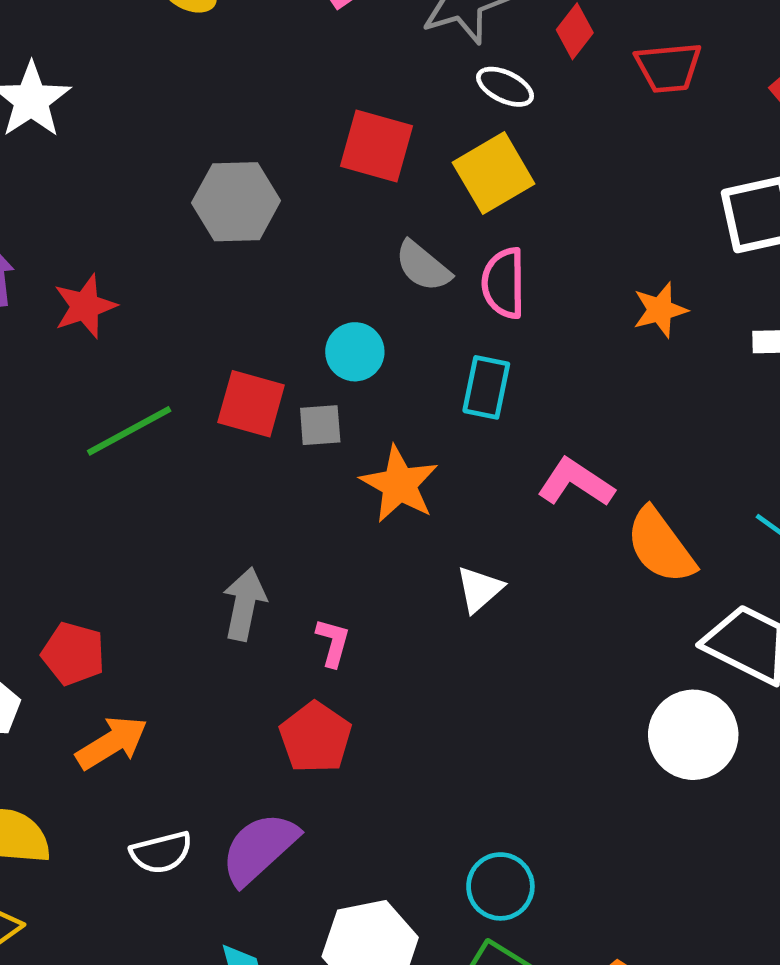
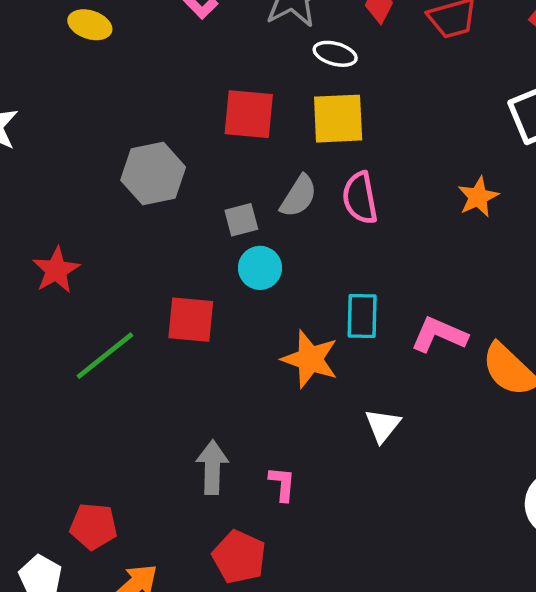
yellow square: (494, 173) -> (338, 119), turned 38
gray semicircle: (423, 266) -> (299, 196), turned -87
cyan rectangle: (486, 387) -> (362, 316), moved
gray square: (320, 425) -> (241, 220), moved
red pentagon: (315, 737) -> (239, 557), moved

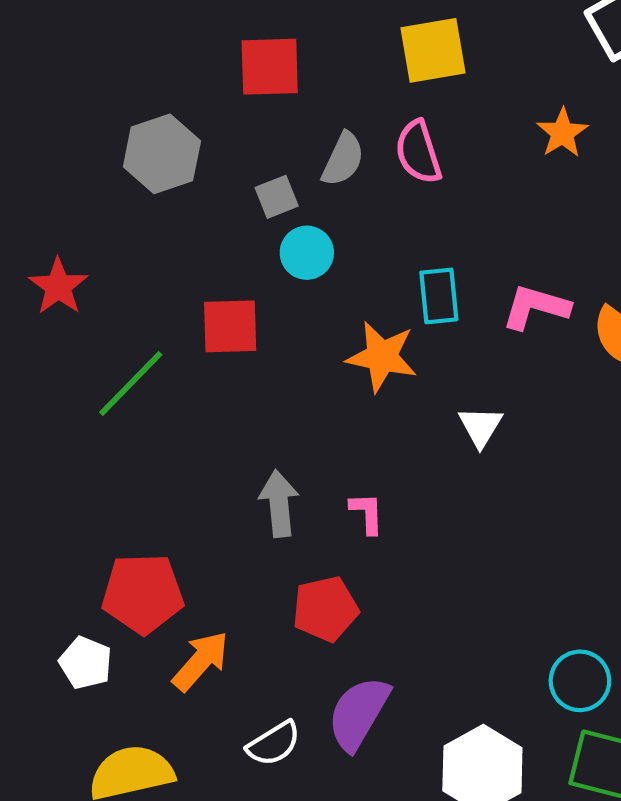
yellow square: (338, 119) -> (433, 50), moved
red pentagon: (93, 526) -> (143, 594), size x1.4
red pentagon: (239, 557) -> (325, 609), turned -30

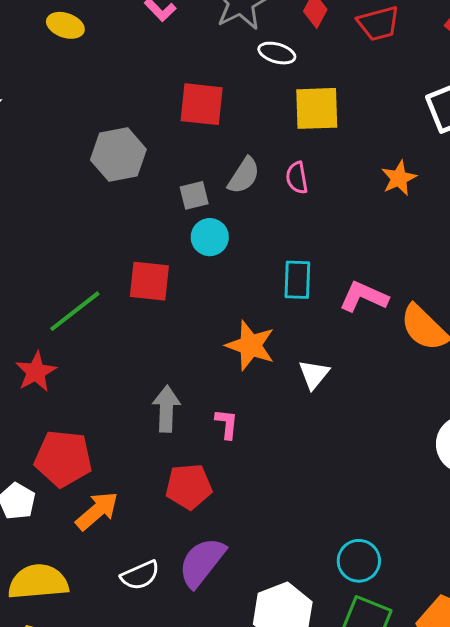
pink semicircle: (418, 152) -> (297, 178), size x0.7
red star: (58, 286) -> (36, 372), moved
orange star: (382, 357) -> (250, 345), moved

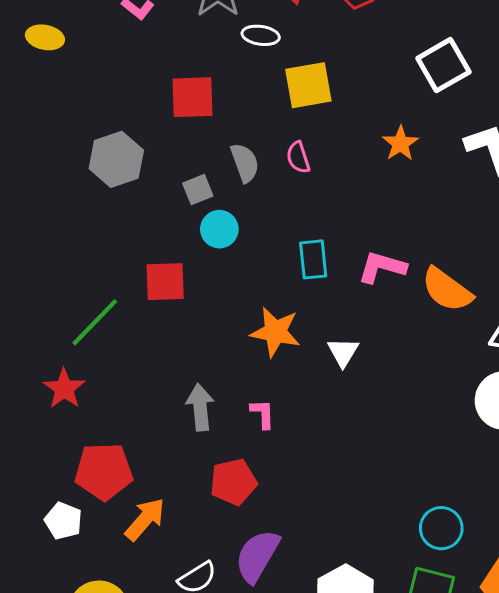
gray semicircle: (244, 176) -> (245, 163), turned -45
cyan circle: (359, 561) -> (441, 528), moved

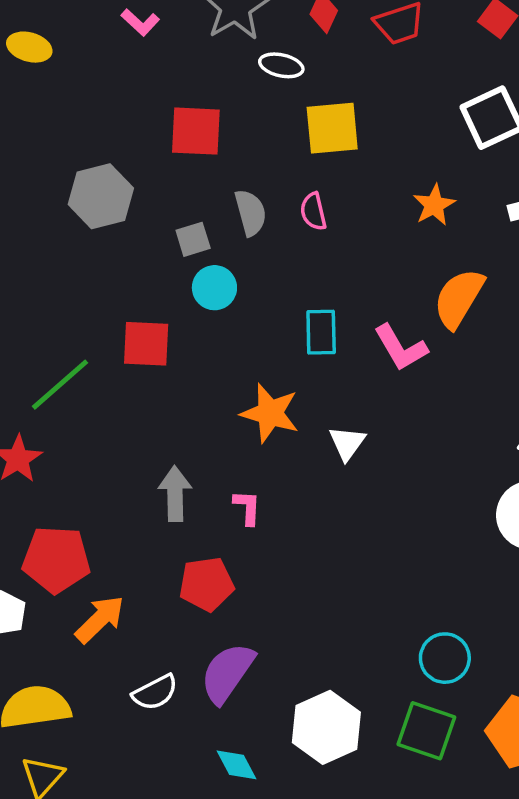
pink L-shape: (382, 267) -> (401, 348), turned -141
orange semicircle: (447, 290) -> (459, 298), moved, turned 80

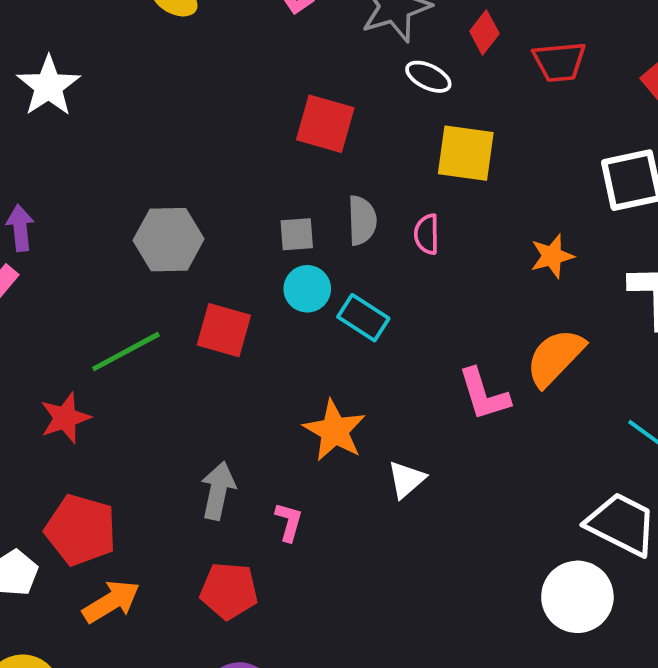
gray hexagon: (101, 196) -> (169, 240), moved
cyan rectangle: (321, 332) -> (363, 318), moved, turned -69

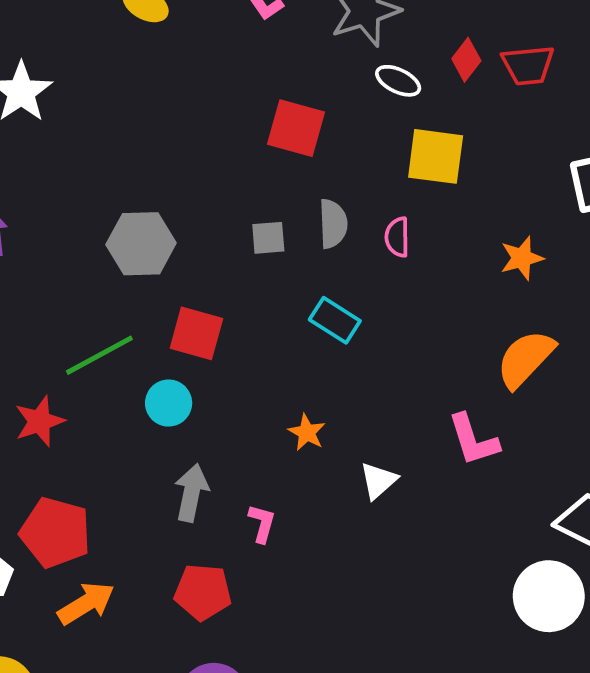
red diamond: (484, 32) -> (466, 60), moved
cyan circle: (307, 289) -> (169, 403), moved
pink L-shape: (484, 394) -> (473, 440), moved
orange star: (334, 431) -> (307, 432), size x0.6

